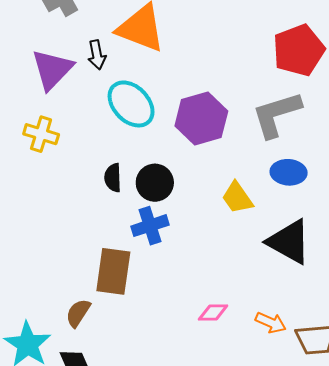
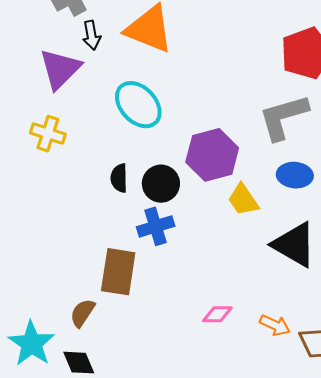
black arrow: (97, 55) -> (92, 35), moved
purple hexagon: (201, 119) -> (212, 155), moved

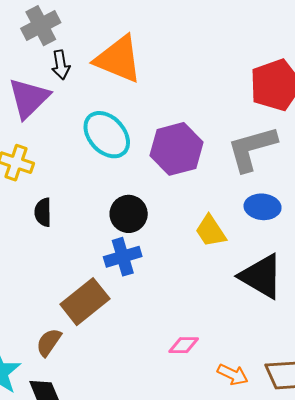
purple hexagon: (212, 155) -> (176, 149), moved
black semicircle: (119, 178) -> (43, 212), moved
brown rectangle: (118, 272) -> (85, 302), turned 42
orange arrow: (275, 325) -> (233, 375), moved

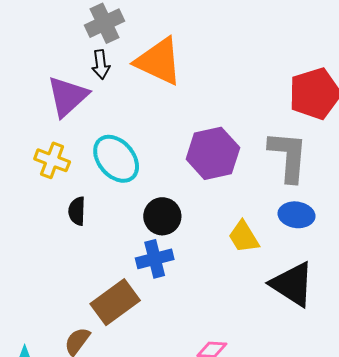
gray cross: (41, 26) -> (104, 23), moved
cyan ellipse: (107, 135) -> (116, 159), moved
gray L-shape: (252, 149) -> (288, 156), turned 108

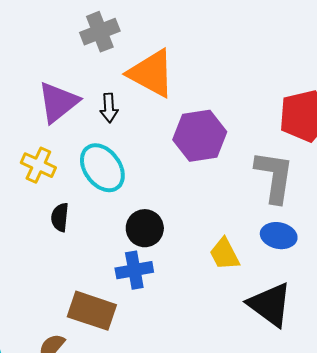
black arrow: (101, 64) -> (109, 108), moved
purple hexagon: (213, 153) -> (200, 136), moved
brown rectangle: (115, 302) -> (92, 311), turned 51

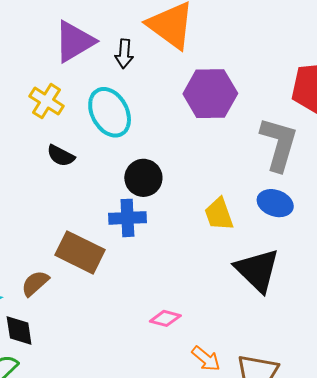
black semicircle: (60, 217) -> (61, 156), turned -76

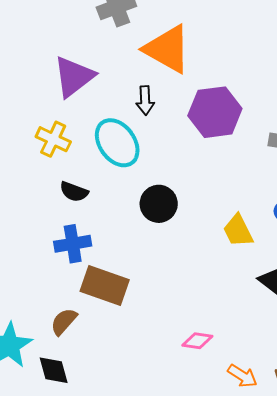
black arrow: (124, 54) -> (145, 100), moved
blue cross: (127, 218) -> (73, 244), moved

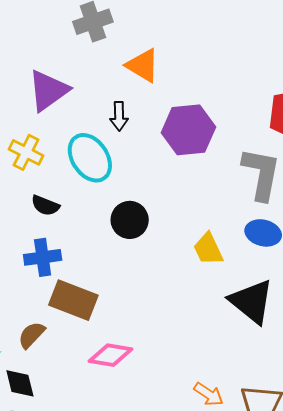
orange triangle: (167, 49) -> (143, 65), size x0.7
pink diamond: (197, 341) -> (111, 355), moved, size x1.4

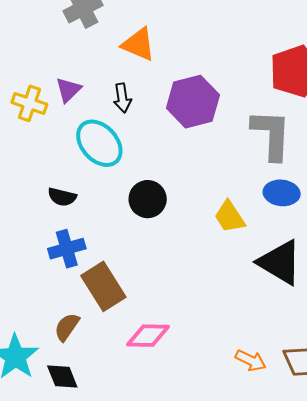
purple triangle: (48, 90) -> (68, 90), moved, size x0.6
yellow cross: (26, 152) -> (29, 103), moved
brown rectangle: (73, 300) -> (103, 286), turned 45

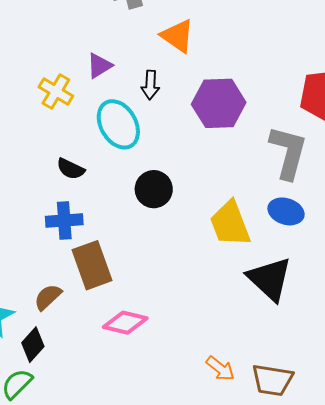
yellow cross: (29, 103) -> (56, 92), moved
yellow trapezoid: (230, 217) -> (230, 224), size x1.4
black diamond: (62, 377) -> (33, 345), turned 52

